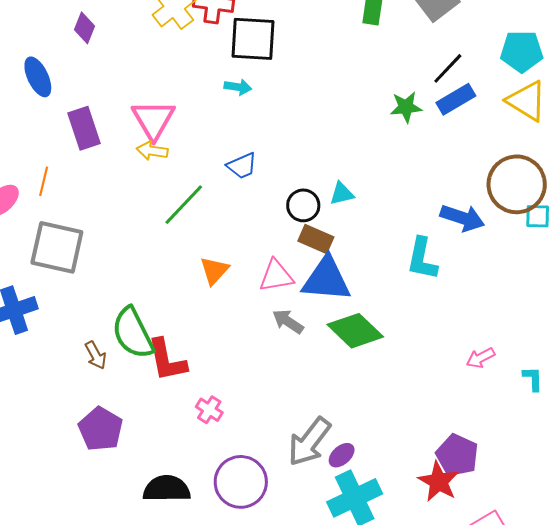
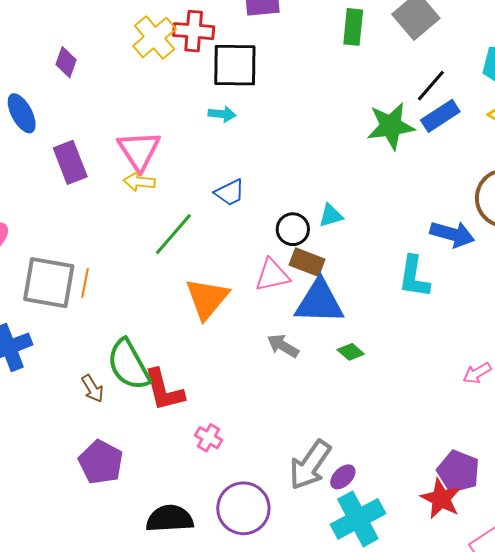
green star: (406, 107) -> (391, 126), size x1.5
orange line: (44, 181) -> (85, 283), moved
orange triangle: (214, 271) -> (207, 299), size x1.5
pink triangle: (276, 276) -> (272, 275), moved
green diamond: (355, 331) -> (351, 352), size x0.5

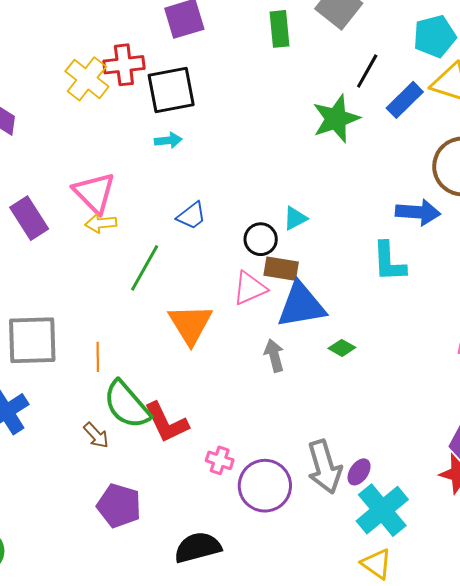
blue rectangle: (440, 116) -> (405, 100), moved
orange line: (85, 283) -> (98, 357), moved
gray arrow: (283, 346) -> (274, 355), turned 56
gray arrow: (310, 465) -> (325, 467), turned -40
purple circle: (243, 508) -> (265, 486), moved

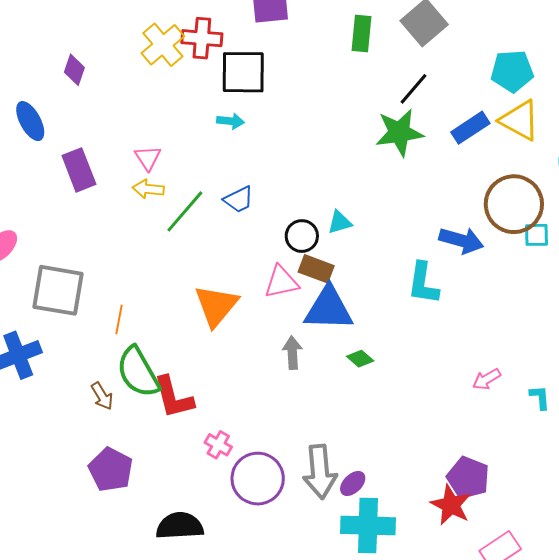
black line: (367, 71) -> (413, 89), moved
pink triangle: (94, 193) -> (148, 158), size x0.6
green line: (145, 268) -> (185, 211), moved
cyan cross: (382, 510) -> (368, 526), turned 30

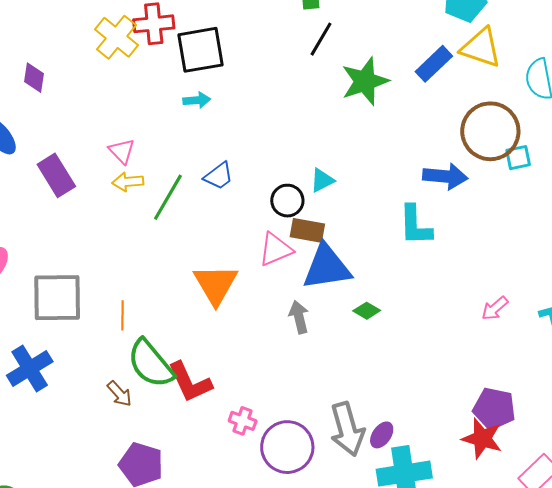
black line: (413, 89) -> (321, 39), moved

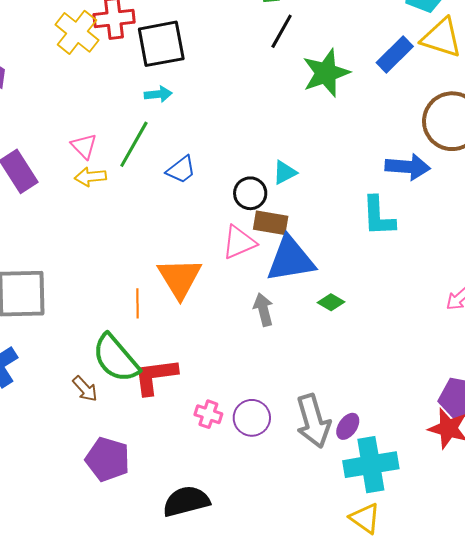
green line: (168, 197) -> (134, 144), moved
orange line: (122, 315) -> (137, 303), moved
red L-shape: (190, 382) -> (155, 376), turned 108
purple circle: (287, 447) -> (252, 418), moved, size x0.7

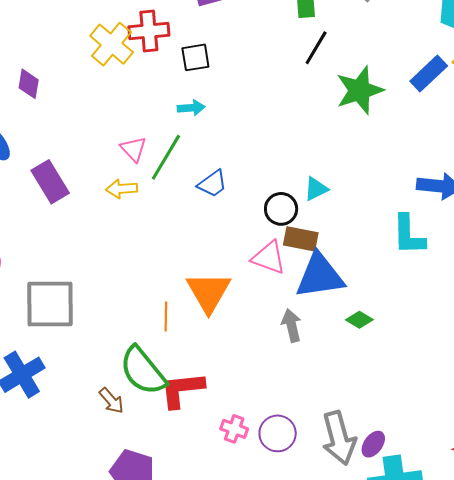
black square: (161, 44) -> (195, 57), size x0.6
pink triangle: (84, 146) -> (133, 149), moved
pink triangle: (239, 242) -> (269, 258), turned 42

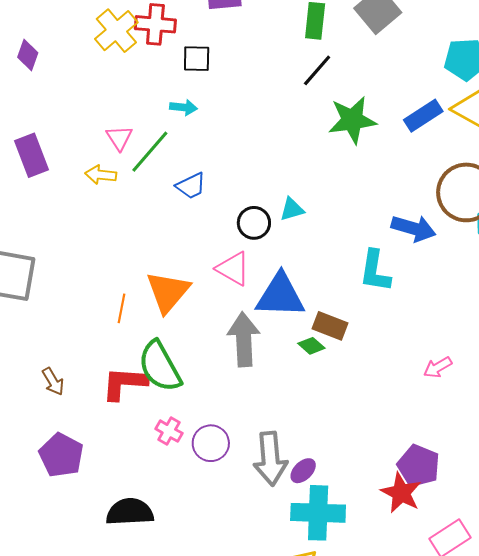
brown rectangle: (301, 239) -> (330, 326), moved
gray arrow: (292, 326) -> (244, 339), size x1.6
green semicircle: (143, 371) -> (160, 366), moved

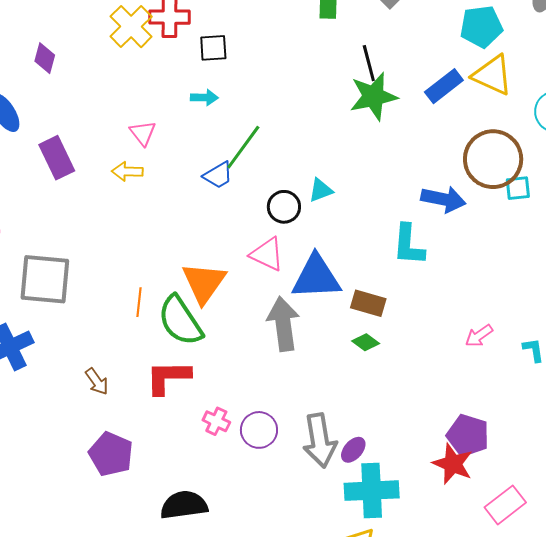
black line: (317, 70) -> (369, 63), moved, turned -51
green line: (150, 152) -> (243, 147), moved
orange line: (122, 308) -> (139, 302), moved
green diamond: (311, 346) -> (366, 342), moved
green semicircle: (160, 366) -> (180, 321), moved

